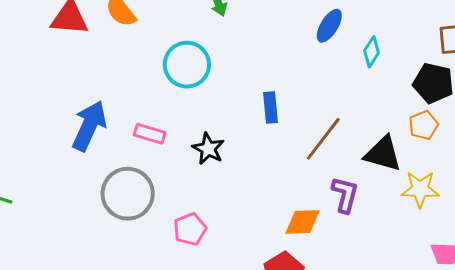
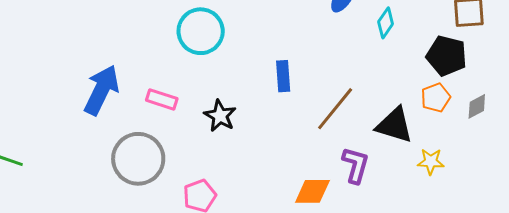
yellow star: (420, 189) -> (431, 162), size x0.7

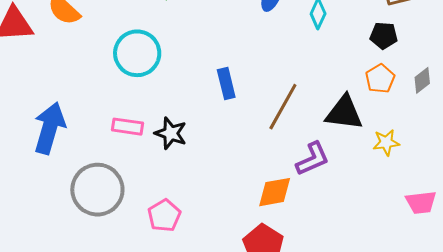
black pentagon: (447, 56) -> (384, 36), size x0.7
pink rectangle: (162, 99) -> (127, 127), moved
purple L-shape: (355, 165) -> (313, 159), turned 60

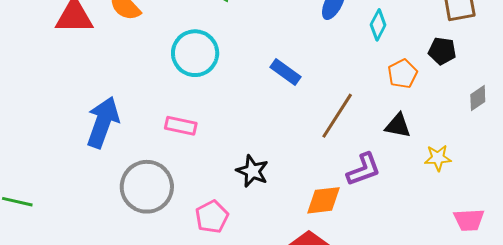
orange pentagon: (380, 79) -> (403, 74), moved
blue rectangle: (226, 83) -> (286, 72), moved, turned -44
black triangle: (344, 113) -> (398, 126), size x0.7
black star: (171, 133) -> (252, 171), moved

